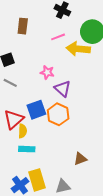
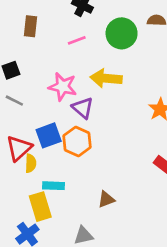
yellow arrow: (78, 49) -> (106, 78), moved
pink star: (47, 72) -> (63, 87), size x1.5
cyan rectangle: (27, 149) -> (53, 186), moved
yellow rectangle: (37, 180) -> (40, 207), moved

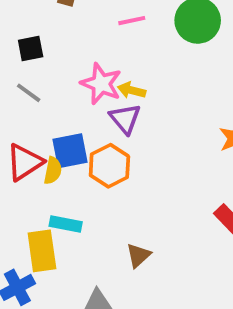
yellow arrow: (106, 78) -> (132, 90), moved, size x0.6
yellow semicircle: (31, 163) -> (53, 171), moved
brown triangle: (106, 199) -> (138, 255), turned -30

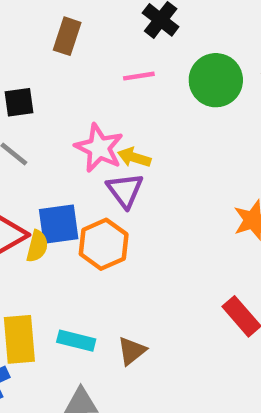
cyan rectangle: (66, 224) -> (76, 341), moved

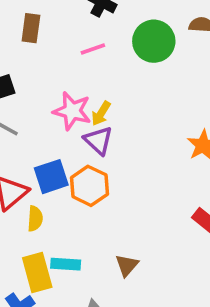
yellow arrow: (134, 157) -> (101, 113), turned -65
yellow semicircle: (37, 246) -> (35, 219), moved
cyan rectangle: (76, 341) -> (66, 264), moved

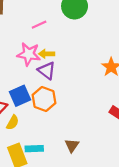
pink line: (93, 49) -> (39, 25), moved
yellow arrow: (101, 113) -> (47, 54), turned 64
yellow semicircle: (35, 219) -> (13, 123), turned 32

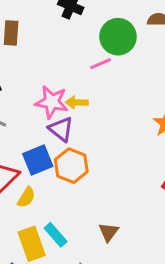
pink line: (39, 25) -> (101, 64), moved
purple triangle: (47, 71) -> (61, 129), moved
cyan rectangle: (34, 149) -> (56, 235), turned 49

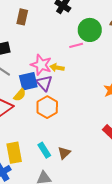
blue square: (38, 160) -> (28, 81), moved
yellow semicircle: (26, 197) -> (20, 95), moved
cyan rectangle: (56, 235) -> (44, 150), moved

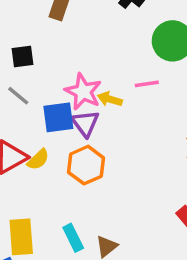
pink line: (76, 45) -> (147, 84), moved
yellow semicircle: (20, 95) -> (38, 160), moved

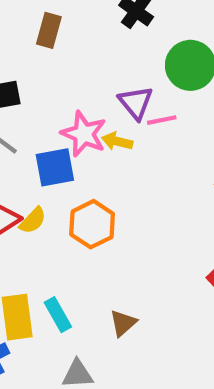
purple triangle: (85, 123) -> (136, 103), moved
cyan rectangle: (73, 238) -> (58, 315), moved

